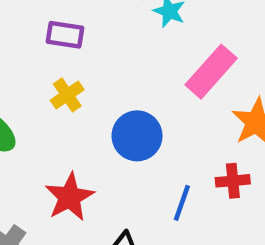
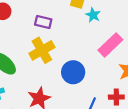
yellow cross: (67, 95) -> (42, 50), size x1.6

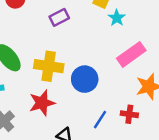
purple rectangle: (43, 22) -> (59, 17), turned -49
yellow cross: (42, 50) -> (49, 66), moved, turned 30

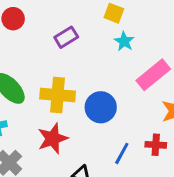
cyan star: (117, 18) -> (124, 41), moved

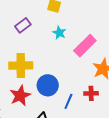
cyan star: (124, 41) -> (59, 33), moved
blue circle: (101, 107) -> (48, 85), moved

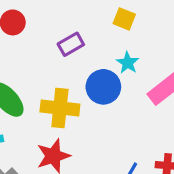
blue circle: (48, 85) -> (103, 87), moved

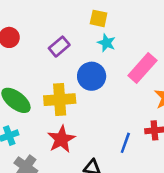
cyan star: (128, 63) -> (106, 43), moved

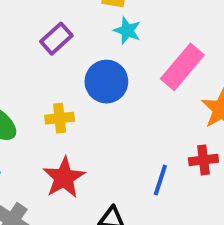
yellow cross: (60, 100) -> (60, 118), size x0.6

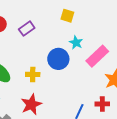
cyan star: (127, 31) -> (76, 43), moved
purple rectangle: (56, 39) -> (27, 29), moved

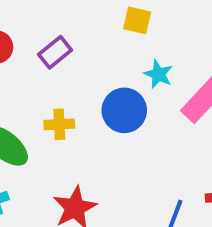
yellow cross: (33, 74) -> (59, 124), moved

